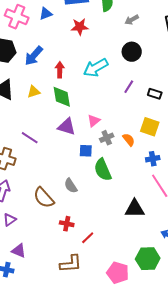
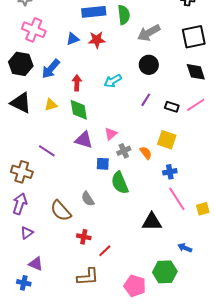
blue triangle: (46, 14) -> (73, 39), moved
gray arrow: (132, 20) -> (149, 33), size x1.6
cyan arrow: (96, 68) -> (113, 81), size x0.7

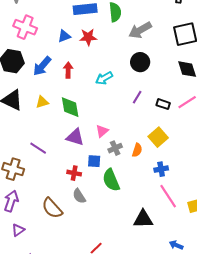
red arrow: (77, 83) -> (68, 70), moved
yellow square: (167, 140) -> (158, 137), turned 30
orange semicircle: (146, 153) -> (137, 150), turned 56
red cross: (84, 237) -> (74, 173), moved

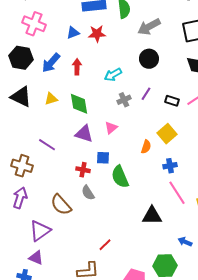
gray cross: (115, 148) -> (124, 100), moved
purple triangle: (18, 230) -> (40, 231), moved, size x1.6

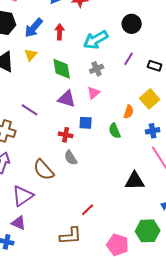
cyan arrow: (113, 75) -> (96, 40), size x1.4
yellow triangle: (51, 99) -> (31, 55), moved, turned -32
gray cross: (124, 100) -> (97, 69), moved
green semicircle: (120, 177) -> (115, 131), moved, size x0.7

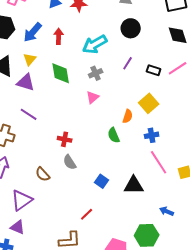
purple triangle: (67, 99) -> (26, 82), moved
blue square: (86, 123) -> (102, 181), moved, turned 32
brown semicircle: (44, 170) -> (43, 174), size x0.7

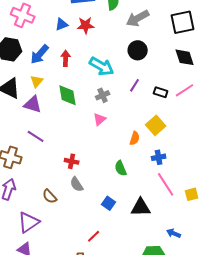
cyan arrow: (95, 44) -> (102, 66), turned -120
green semicircle: (114, 135) -> (121, 168), moved

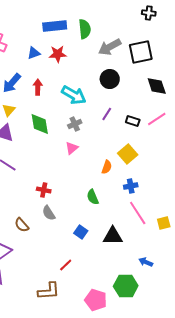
black square: (183, 22) -> (141, 52), moved

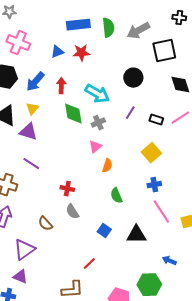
black cross: (149, 13) -> (179, 18), moved
gray arrow: (110, 47) -> (138, 31), moved
green diamond: (40, 124) -> (73, 114), moved
orange semicircle: (107, 167) -> (107, 166), moved

